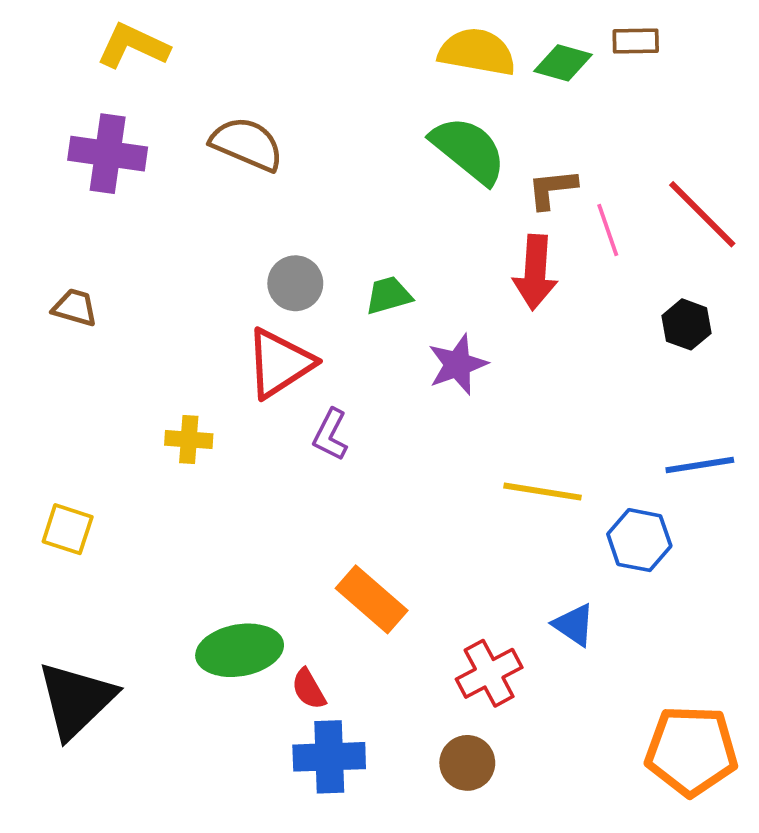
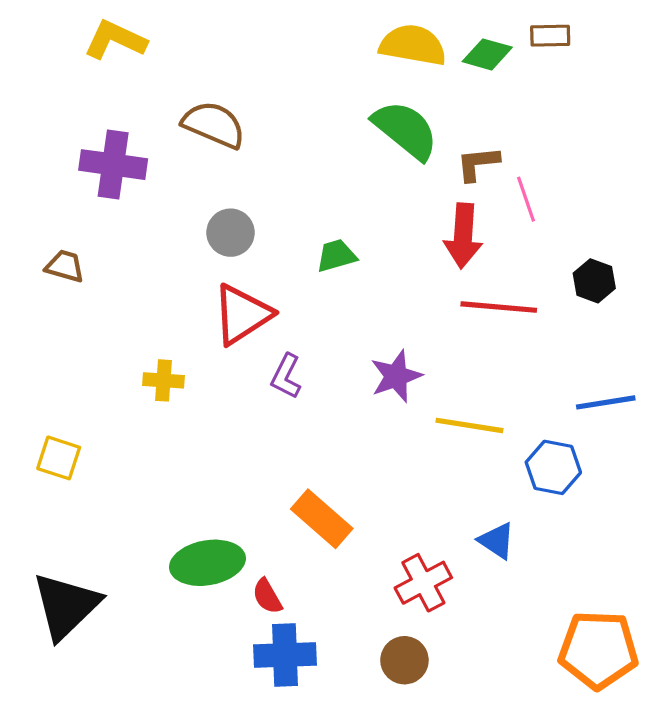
purple cross: (108, 154) -> (113, 165), moved
red line: (702, 214) -> (499, 307), moved, turned -40
gray circle: (295, 283) -> (231, 233), moved
purple star: (458, 364) -> (396, 376), moved

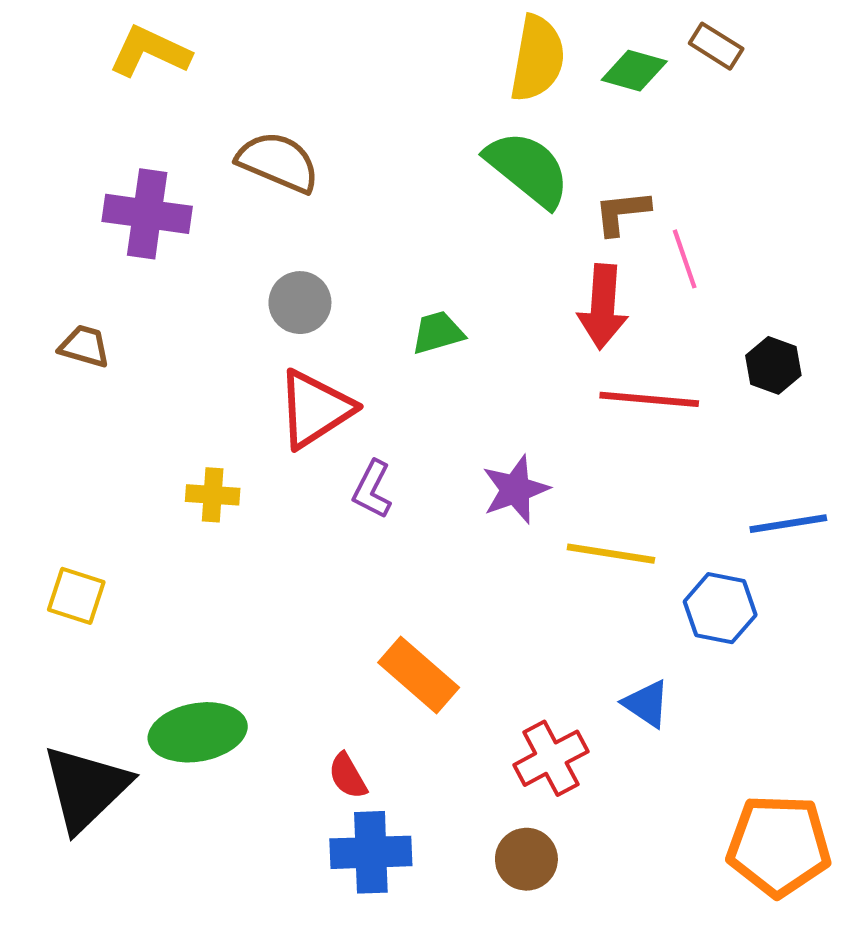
brown rectangle: (550, 36) -> (716, 46), turned 33
yellow semicircle: (413, 45) -> (537, 58), turned 90
green ellipse: (207, 563) -> (198, 732), moved

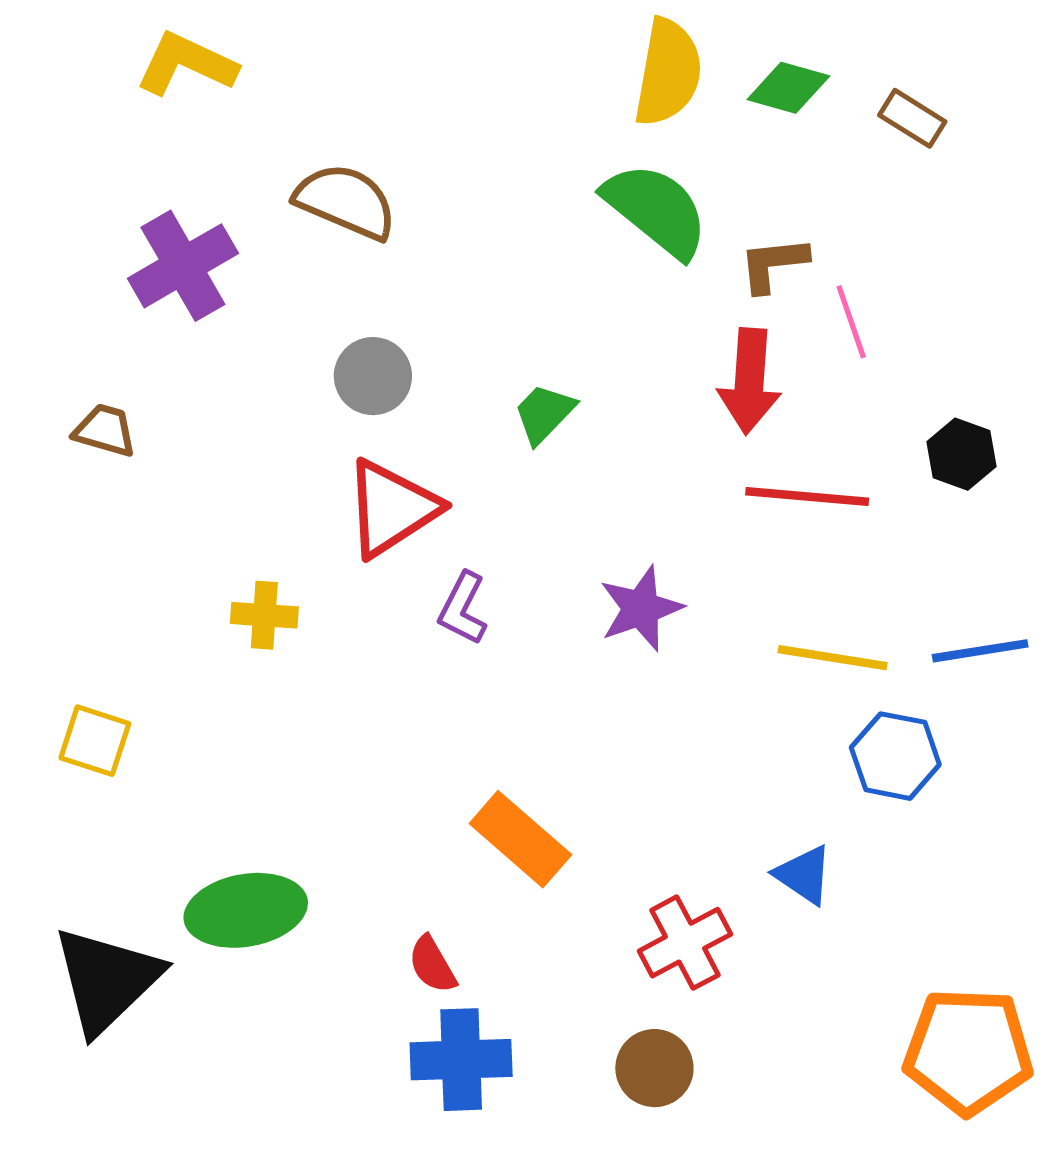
brown rectangle: (716, 46) -> (912, 118), moved
purple cross: (147, 214) -> (183, 266), turned -38
green trapezoid: (438, 333) -> (544, 413), turned -30
yellow line: (611, 554) -> (833, 658), moved

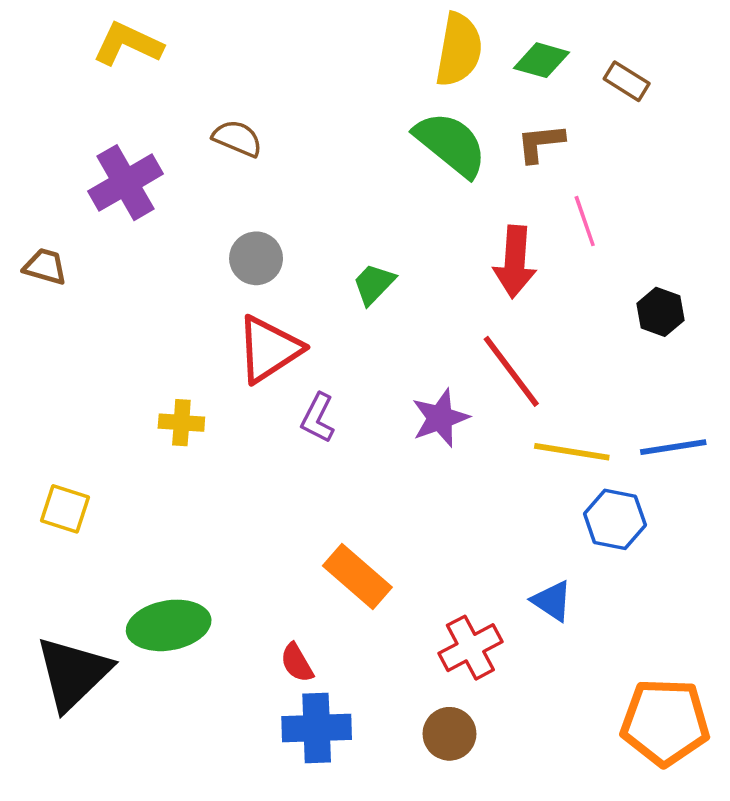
brown semicircle: (346, 201) -> (237, 138), size x0.7
brown L-shape: (773, 264) -> (540, 143), moved
brown trapezoid: (105, 430) -> (45, 266), moved
red line: (807, 496) -> (511, 371), moved, turned 48

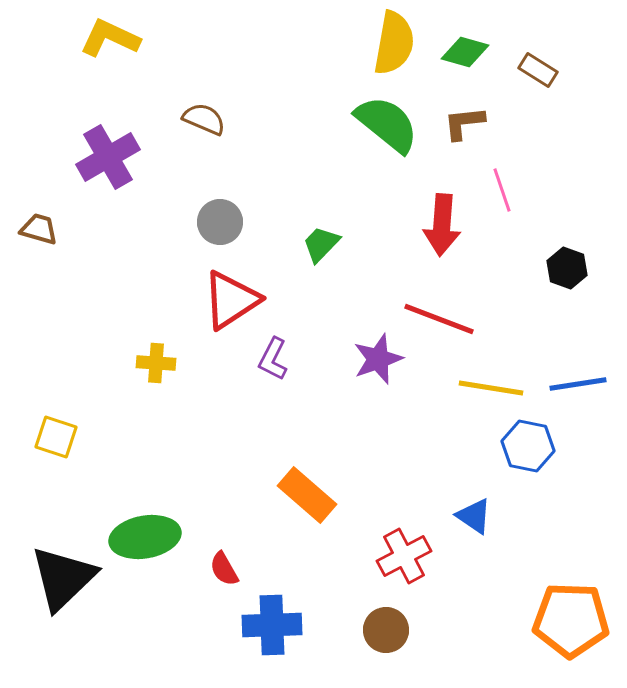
red line: (511, 371) -> (439, 319), turned -32
red semicircle: (297, 663) -> (224, 569), moved

